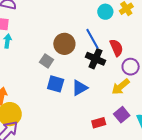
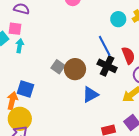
brown circle: (64, 44) -> (75, 69), moved
blue square: (56, 84) -> (26, 89), moved

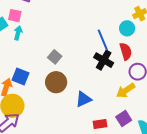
cyan circle: (118, 19) -> (127, 28), moved
brown circle: (75, 69) -> (56, 82), moved
blue triangle: (90, 95) -> (83, 99), moved

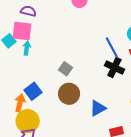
pink square: (15, 16) -> (22, 31), size x1.5
blue square: (20, 76) -> (33, 91), turned 36

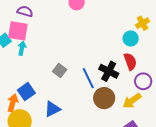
blue line: (112, 47) -> (88, 78), moved
brown circle: (69, 94) -> (104, 98), moved
blue triangle: (98, 108) -> (52, 109), moved

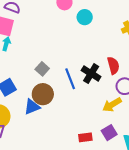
cyan circle: (131, 38) -> (85, 17), moved
brown circle: (104, 98) -> (43, 94), moved

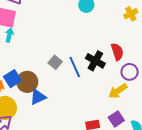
gray square: (42, 69) -> (55, 62), moved
brown circle: (43, 94) -> (27, 82), moved

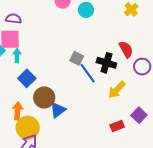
gray square: (55, 62) -> (77, 58), moved
blue square: (12, 79) -> (27, 78), moved
yellow arrow: (118, 91) -> (117, 90), moved

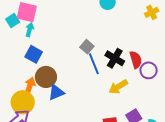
red semicircle: (126, 49) -> (136, 60), moved
blue square: (27, 78) -> (34, 54), turned -30
orange arrow: (18, 111) -> (30, 86), moved

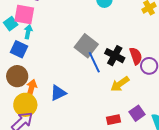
gray square: (87, 47) -> (86, 46), size x1.6
blue square: (34, 54) -> (19, 49), moved
brown circle: (46, 77) -> (17, 76), moved

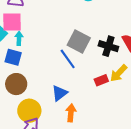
blue line: (94, 62) -> (68, 59), moved
orange arrow: (31, 88) -> (71, 113), moved
red rectangle: (114, 120) -> (101, 80), moved

